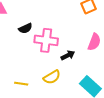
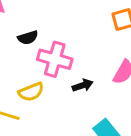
yellow semicircle: (52, 77) -> (31, 92), moved

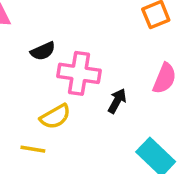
black arrow: (83, 85) -> (117, 101), turned -36

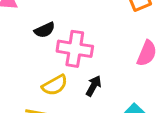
black arrow: (117, 101) -> (94, 86), moved

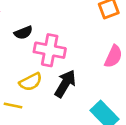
black arrow: (94, 86) -> (65, 84), size x1.5

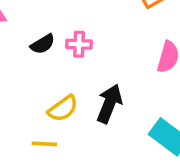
pink cross: (50, 50) -> (79, 44), moved, size x0.6

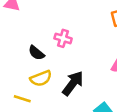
black semicircle: (43, 44) -> (36, 53), moved, turned 56

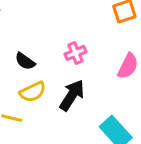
pink cross: (63, 38) -> (75, 53), moved, turned -35

